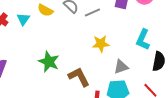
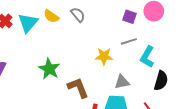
gray line: (92, 12) -> (129, 41), moved
cyan triangle: (23, 19) -> (28, 23), size x1.5

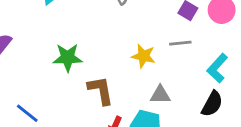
cyan L-shape: (147, 57) -> (217, 68), moved
green star: (49, 69) -> (68, 58), turned 30

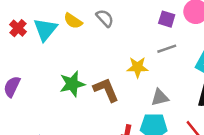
brown L-shape: (101, 90) -> (106, 90), moved

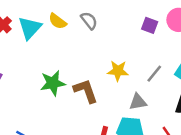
gray line: (167, 49) -> (154, 74), moved, turned -36

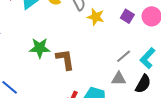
yellow star: (118, 71) -> (96, 17), moved
gray triangle: (138, 102) -> (119, 79), moved

